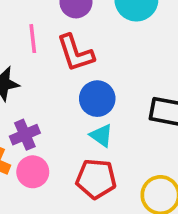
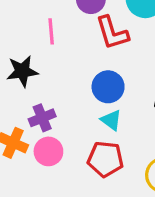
red L-shape: (75, 53) -> (112, 33), moved

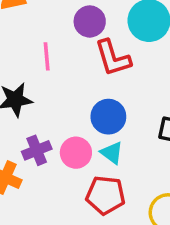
pink circle: (48, 151) -> (76, 153), moved

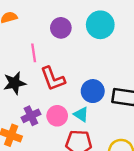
red L-shape: (113, 58) -> (53, 79), moved
blue circle: (108, 117) -> (93, 91), moved

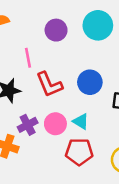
blue circle: (93, 91) -> (90, 82), moved

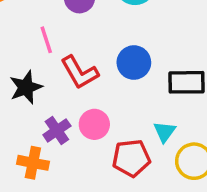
cyan triangle: (81, 121) -> (165, 132), moved, turned 42

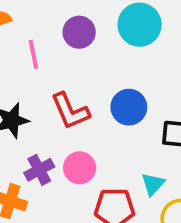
pink line: (46, 40) -> (33, 54), moved

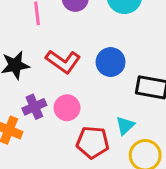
red L-shape: (70, 111) -> (63, 61), turned -36

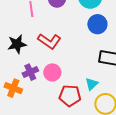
blue circle: (111, 62) -> (97, 24), moved

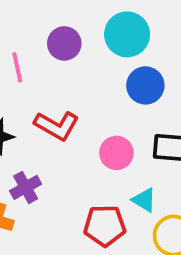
pink circle: (52, 72) -> (116, 153), moved
cyan triangle: (92, 84) -> (144, 200), turned -40

